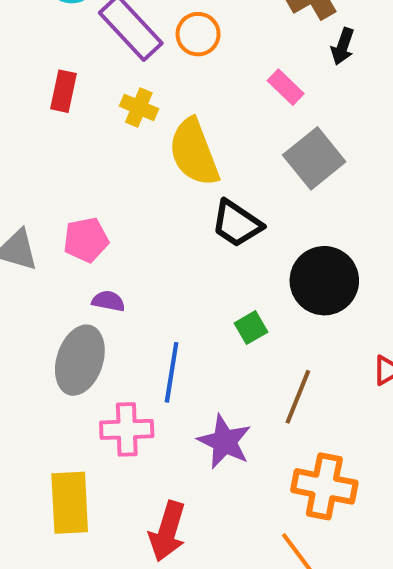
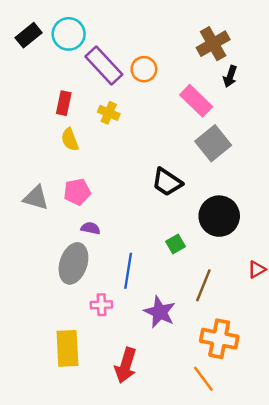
pink rectangle: (286, 87) -> (196, 101), size x1.5
yellow semicircle: (194, 152) -> (70, 140), moved, size x0.6
pink cross: (127, 429) -> (101, 305), size x0.7

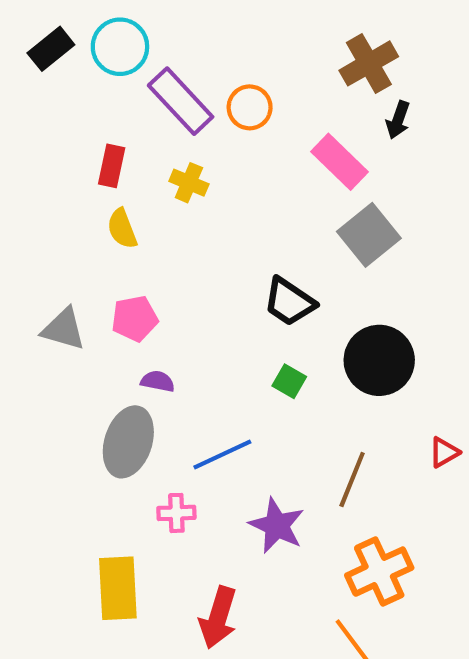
green square: (175, 244) -> (289, 381), moved, turned -30
blue line: (128, 271) -> (222, 454), turned 56
orange cross: (219, 339) -> (379, 572), turned -36

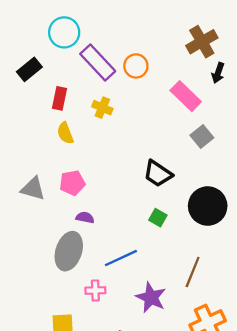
black rectangle: (51, 49) -> (29, 69), moved
gray square: (369, 235) -> (202, 137), size x0.7

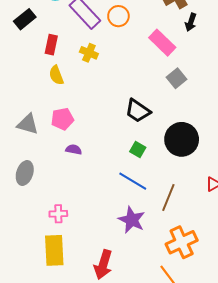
gray ellipse: (69, 251) -> (25, 173), moved, size x0.7
blue line: (121, 258) -> (133, 181), moved, turned 56
pink cross: (95, 290) -> (58, 214), moved

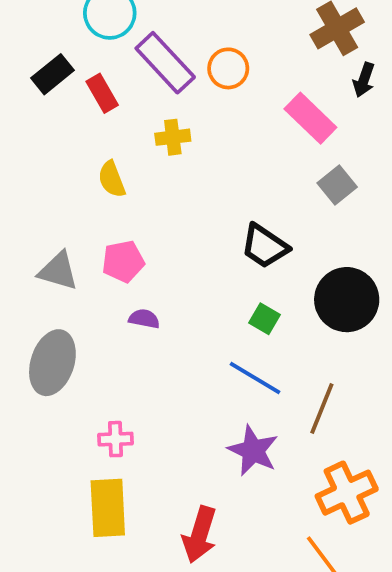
red rectangle: (51, 45) -> (102, 93), moved, turned -42
yellow cross: (89, 53) -> (173, 137), turned -30
gray ellipse: (25, 173) -> (52, 363), size x1.4

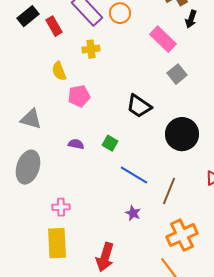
pink pentagon: (123, 261) -> (79, 96), moved
green square: (265, 319) -> (110, 143), moved
purple star: (253, 451) -> (133, 213), size x0.6

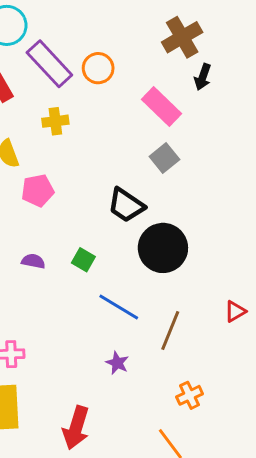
gray square: (177, 74) -> (164, 158), moved
black circle: (182, 134) -> (163, 248), moved
orange cross: (182, 235) -> (189, 395), size x0.6

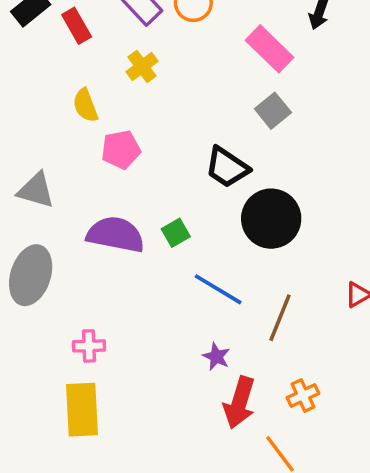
yellow cross: (55, 121) -> (142, 66), turned -30
green square: (83, 260) -> (176, 233), turned 30
purple semicircle: (33, 261) -> (116, 235), size x2.0
red arrow: (76, 428) -> (239, 403), moved

